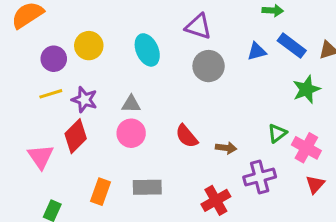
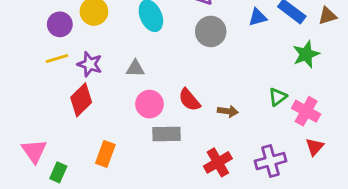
pink circle: (131, 133) -> (149, 104), moved
pink triangle: (41, 157) -> (34, 151), moved
purple cross: (260, 177) -> (270, 161), moved
gray rectangle: (147, 187) -> (167, 134), moved

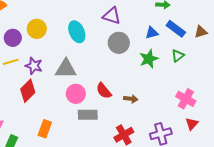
green star: (306, 54) -> (149, 59), moved
gray triangle: (135, 68) -> (66, 69), size x1.6
green triangle: (278, 97) -> (178, 56), moved

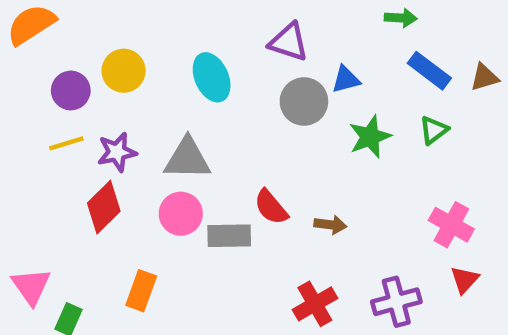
blue triangle: (152, 33) -> (346, 80), moved
purple star: (34, 66) -> (117, 152), turned -30
pink circle: (76, 94) -> (181, 214), moved
gray rectangle: (88, 115) -> (229, 236), moved

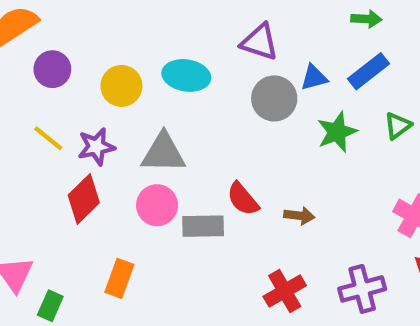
yellow circle: (124, 71) -> (121, 86), moved
blue rectangle: (429, 71) -> (368, 71), moved, turned -75
cyan ellipse: (212, 77) -> (186, 75), turned -57
purple circle: (71, 90) -> (52, 69), moved
yellow line: (66, 143) -> (48, 138), turned 56

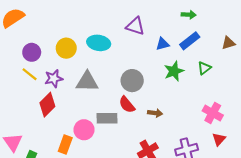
purple circle: (52, 69) -> (32, 52), moved
gray circle: (274, 98) -> (132, 81), moved
pink circle: (157, 205) -> (84, 130), moved

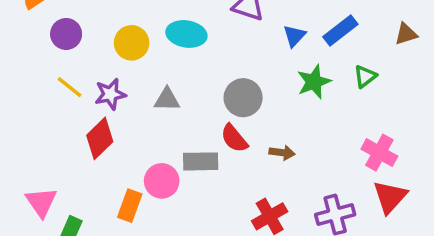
blue triangle: (162, 44) -> (294, 36), turned -32
purple circle: (32, 52) -> (66, 34), moved
gray triangle: (87, 82) -> (167, 99), size x0.7
red triangle: (219, 139) -> (390, 197), size x1.5

